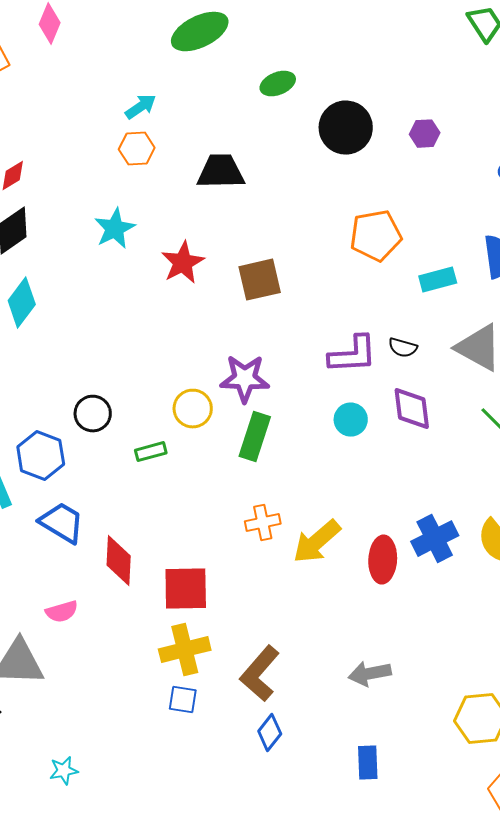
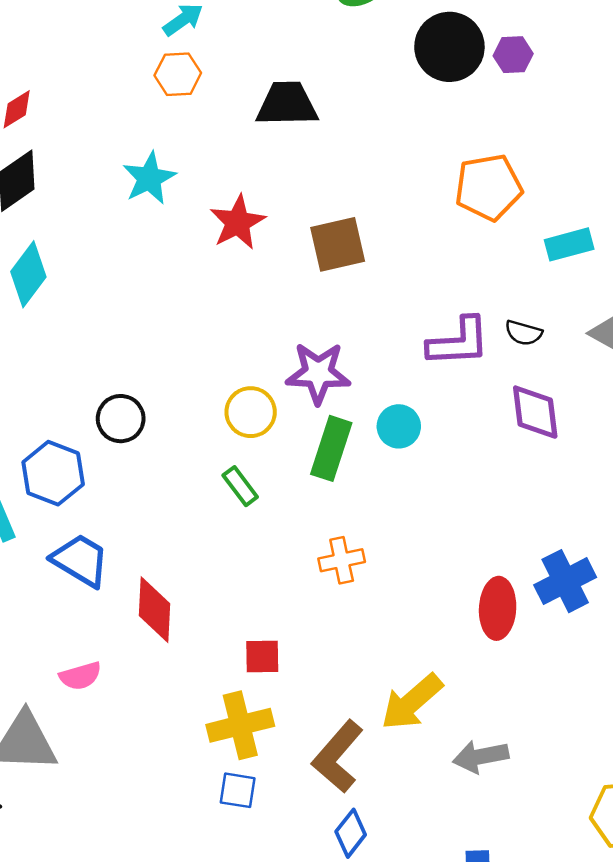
purple hexagon: (425, 134) -> (513, 55), moved
cyan circle: (351, 420) -> (399, 426), moved
green rectangle: (151, 452) -> (240, 486), moved, turned 68
yellow arrow: (317, 542) -> (412, 702), moved
red square: (186, 589) -> (262, 656), moved, size x0.6

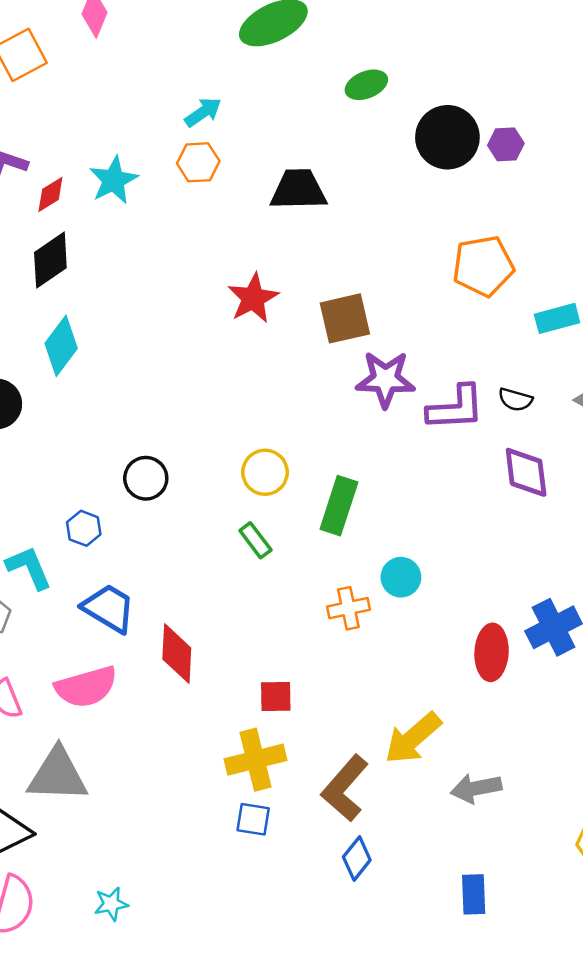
cyan star: (149, 178) -> (114, 180), moved
purple star: (318, 373) -> (385, 379), moved
cyan circle: (399, 426) -> (401, 577), moved
blue hexagon: (53, 473) -> (84, 528), size x0.6
pink semicircle: (80, 676) -> (86, 687), moved, size x1.6

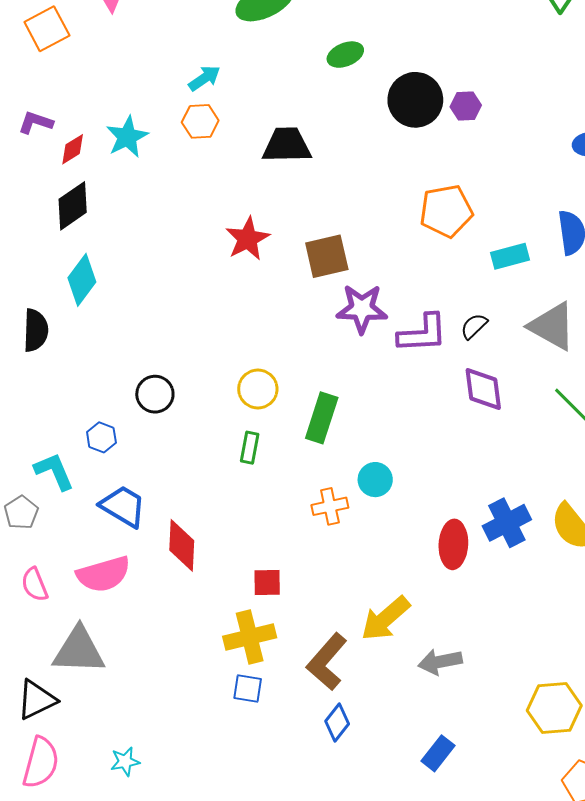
black semicircle: (515, 400) -> (474, 326), turned 120
green rectangle: (255, 540) -> (250, 448), turned 48
blue rectangle: (474, 894) -> (438, 753), turned 40

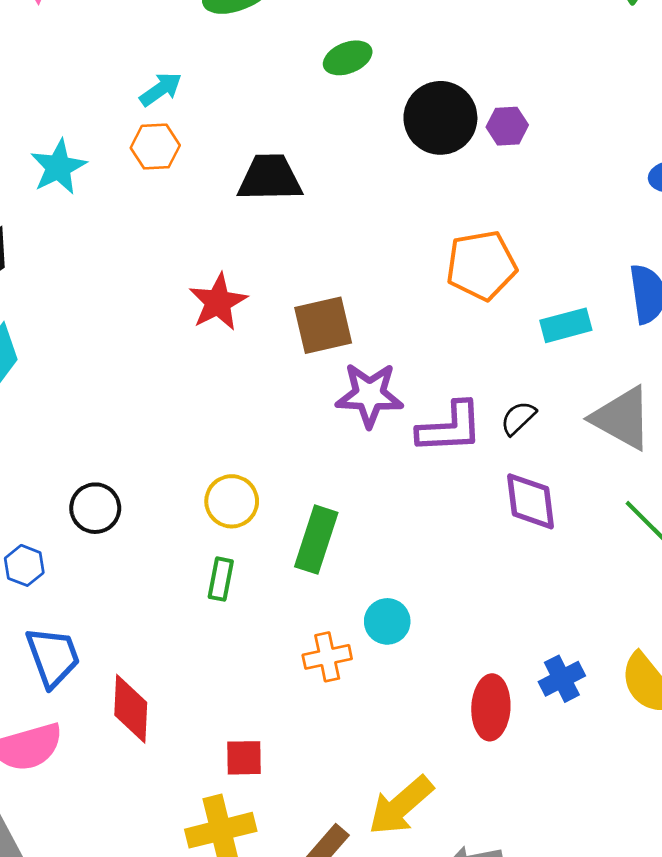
blue trapezoid: (123, 506) -> (53, 657), turned 39
blue cross: (507, 523) -> (562, 679), size x0.7

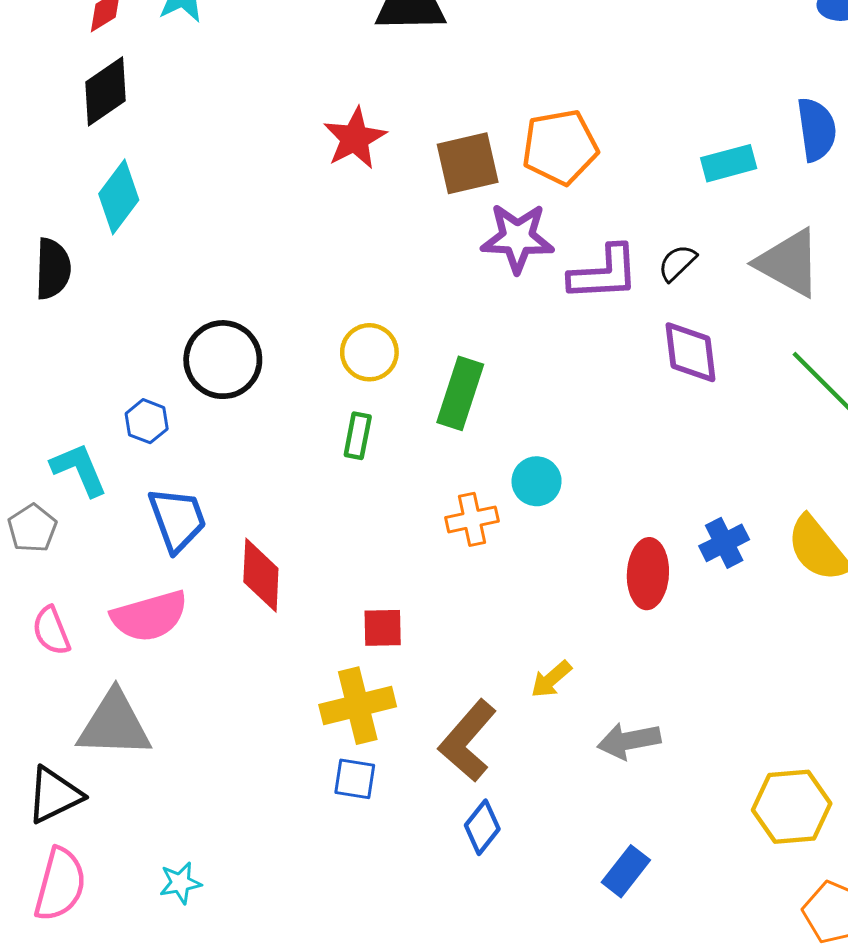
orange pentagon: (481, 265) -> (560, 147), moved
black circle: (95, 508) -> (223, 360), size x1.4
yellow arrow: (401, 806) -> (551, 679), size x0.6

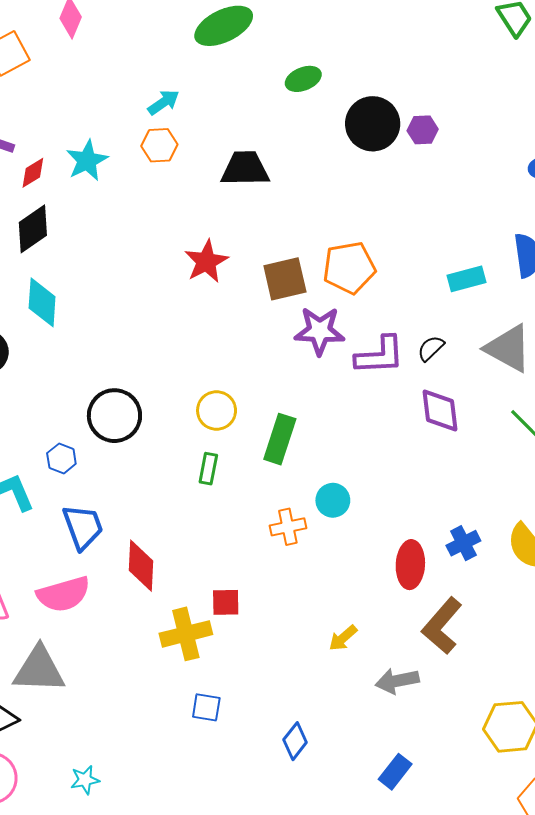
cyan diamond: (119, 197) -> (42, 302), turned -33
yellow cross: (358, 706) -> (186, 634), moved
brown L-shape: (468, 741) -> (442, 626), moved

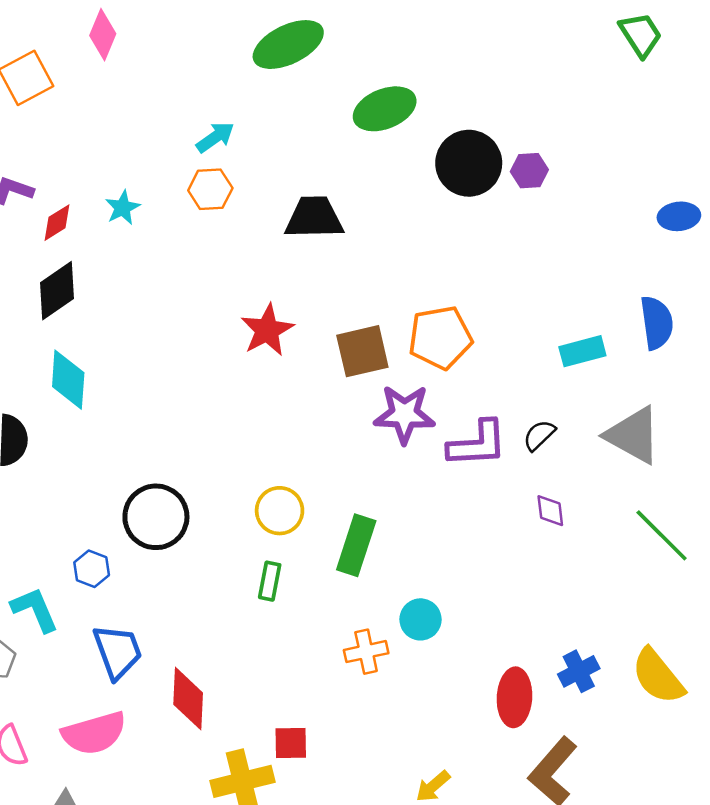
green ellipse: (303, 79) -> (385, 109), size x1.4
cyan star: (87, 161) -> (123, 208), size x0.7
purple diamond: (440, 410) -> (550, 511), size x0.6

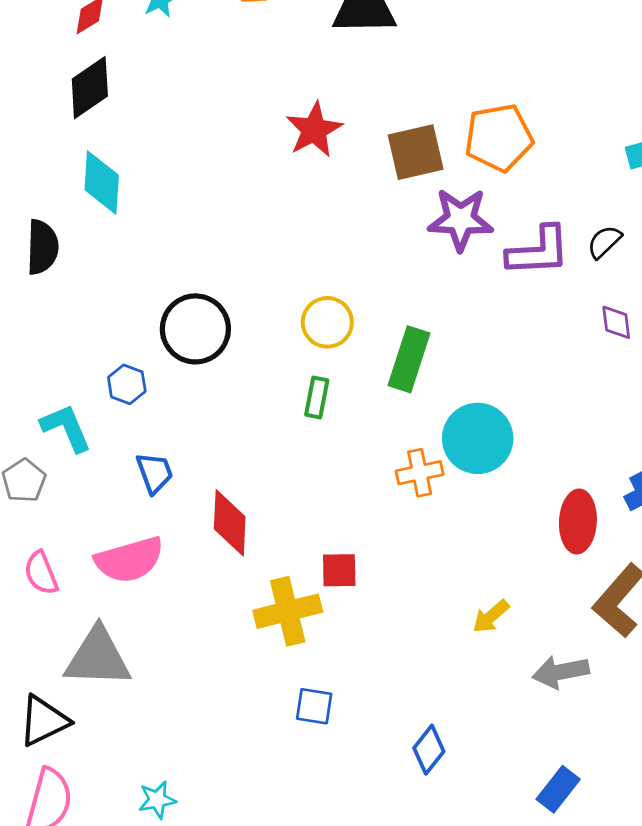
cyan circle: (421, 619) -> (478, 438), size x1.6
blue trapezoid: (118, 652) -> (154, 473), size x0.7

